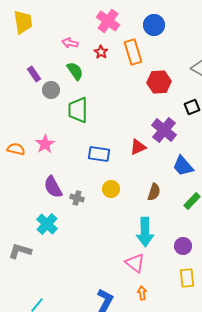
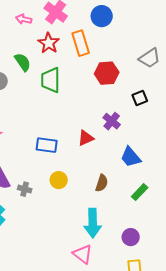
pink arrow: (70, 43) -> (24, 19), moved
red star: (101, 52) -> (49, 43), size x1.5
green trapezoid: (78, 110) -> (51, 80), moved
purple cross: (164, 130) -> (112, 121), size x0.7

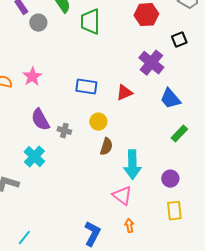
purple cross: (112, 121) -> (151, 63), size x1.4
red triangle: (86, 138) -> (124, 93), moved
brown semicircle: (102, 183) -> (106, 147), moved

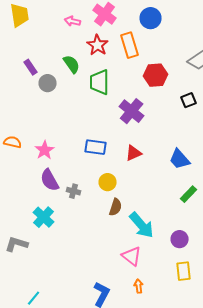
purple cross: (151, 63) -> (132, 111), moved
pink star: (32, 77) -> (45, 150), moved
cyan arrow: (132, 165) -> (142, 225), turned -40

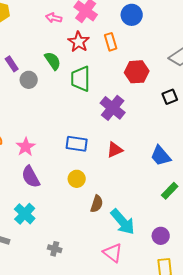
orange rectangle: (130, 45) -> (111, 42), size x0.7
yellow circle: (108, 182) -> (77, 179), moved
gray cross: (74, 191) -> (55, 249), moved

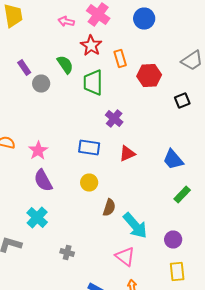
orange rectangle: (111, 42) -> (120, 58), moved
purple cross: (113, 108) -> (114, 118), moved, size x0.7

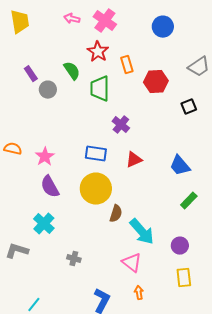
blue circle: (144, 18) -> (163, 27), moved
pink arrow: (66, 22) -> (72, 19), moved
yellow circle: (89, 182) -> (96, 189), size x1.8

